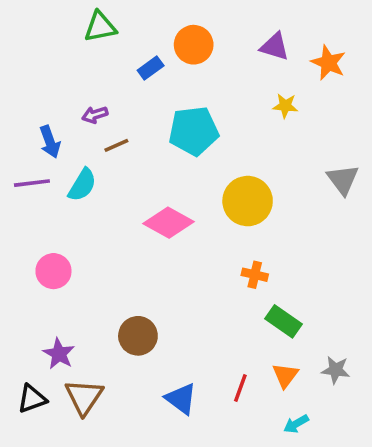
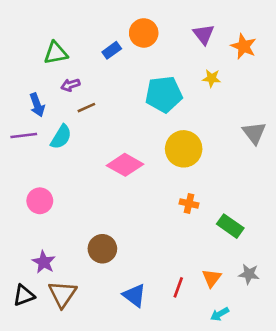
green triangle: (100, 27) -> (56, 53), moved
purple triangle: (275, 47) -> (204, 34), turned 35
cyan pentagon: (194, 131) -> (164, 94), moved
green rectangle: (283, 321) -> (230, 226), moved

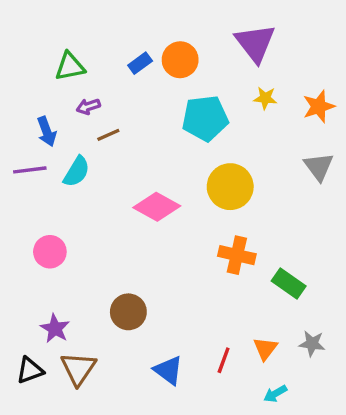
orange circle: (144, 33) -> (180, 60), moved
purple triangle: (204, 34) -> (255, 43), size x1.5
orange star: (244, 46) -> (319, 106), moved, turned 30
orange cross: (189, 203) -> (237, 255), size x1.5

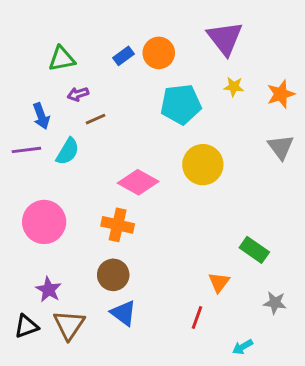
pink circle: (50, 252) -> (44, 222), size x1.5
orange cross: (237, 255) -> (118, 225), moved
orange triangle: (265, 349) -> (219, 282), moved
blue triangle: (168, 370) -> (123, 313), moved

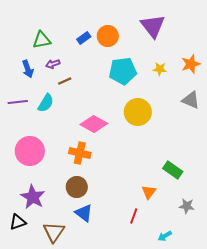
yellow star: (234, 87) -> (160, 69), moved
blue arrow: (41, 116) -> (28, 69), moved
gray triangle: (281, 147) -> (191, 100), turned -30
purple star: (49, 290) -> (33, 197), size x1.4
brown triangle: (69, 325) -> (54, 232), moved

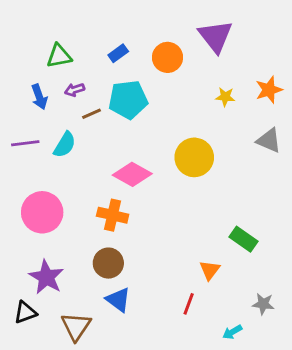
orange circle: (108, 36) -> (167, 57), moved
cyan pentagon: (123, 71) -> (128, 100), moved
gray star: (187, 206) -> (263, 304), moved

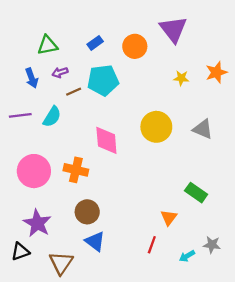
gray triangle: (269, 140) -> (203, 129), moved
pink diamond: (132, 174) -> (106, 140), turned 56
orange cross: (113, 215) -> (76, 170), moved
cyan arrow: (232, 332) -> (187, 256), moved

